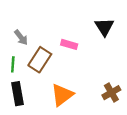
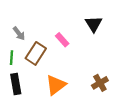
pink rectangle: (69, 44) -> (62, 40), turned 32

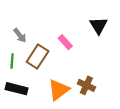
brown cross: (100, 83) -> (86, 85), moved, turned -35
black rectangle: (16, 84) -> (17, 89), turned -66

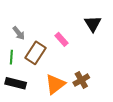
brown cross: (86, 85) -> (81, 80), turned 35

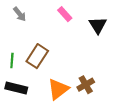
gray arrow: (19, 33) -> (20, 14), moved
pink rectangle: (62, 39) -> (65, 14), moved

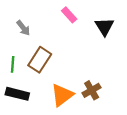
gray arrow: (20, 14) -> (23, 28), moved

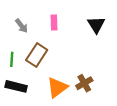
pink rectangle: (69, 15) -> (54, 23), moved, turned 40

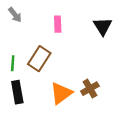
gray arrow: (21, 26) -> (15, 15), moved
black rectangle: (16, 86) -> (17, 92), turned 66

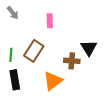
black triangle: (103, 26) -> (89, 48), moved
brown cross: (90, 89) -> (72, 61), moved, turned 35

